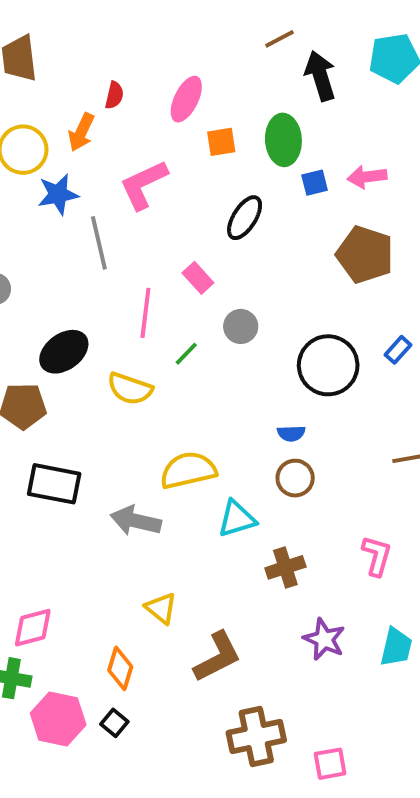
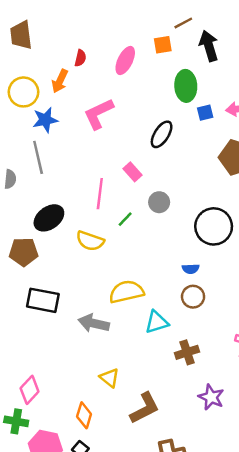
orange square: (221, 142) -> (163, 45), moved
gray line: (99, 243) -> (38, 157), moved
pink diamond: (33, 628) -> (30, 390), turned -32

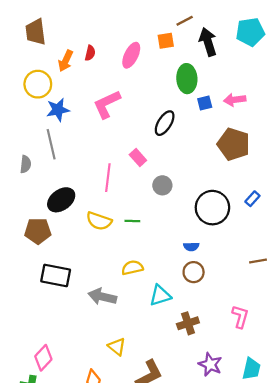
orange arrow: (60, 81) -> (66, 61), moved
green line: (125, 219) -> (132, 221), moved, turned 48
yellow semicircle: (126, 292) -> (132, 268), size x0.7

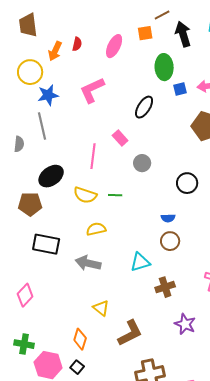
black circle: (212, 208) -> (187, 183), size x0.7
yellow semicircle: (132, 268) -> (96, 229), moved
pink diamond: (43, 358) -> (25, 295), moved

